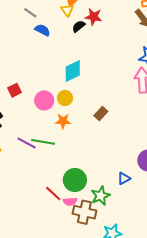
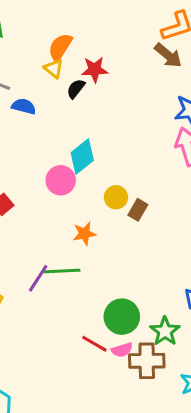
yellow circle: (65, 98) -> (116, 197), moved
pink circle: (44, 100) -> (61, 180), moved
purple line: (27, 143) -> (38, 278), turned -72

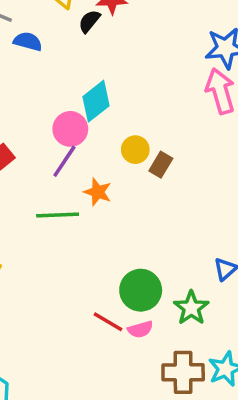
orange star: (84, 234) -> (98, 192), turned 30
green line: (62, 271) -> (58, 215), moved
purple line: (38, 278) -> (64, 161), moved
brown cross: (147, 361) -> (183, 372), moved

